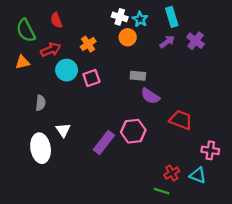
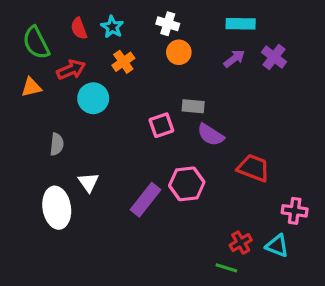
cyan rectangle: (172, 17) -> (241, 24), turned -72
cyan star: (140, 19) -> (112, 27), moved
pink square: (91, 78) -> (161, 125), moved

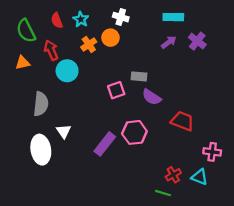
orange circle: (179, 52) -> (110, 38), moved
red arrow: (71, 70) -> (51, 50), turned -90
gray semicircle: (57, 144) -> (41, 104), size x1.5

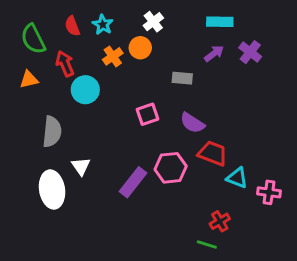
white cross: (121, 17) -> (153, 22), turned 35
gray rectangle: (139, 76) -> (182, 78), moved
red trapezoid: (182, 121) -> (213, 153), moved
cyan triangle: (200, 177) -> (237, 178), moved

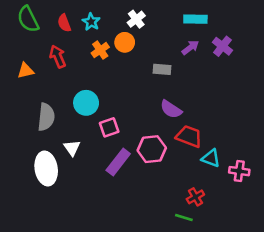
green semicircle: (33, 39) -> (28, 19), moved
cyan circle: (85, 90) -> (86, 103), moved
pink square: (147, 114) -> (109, 127), moved

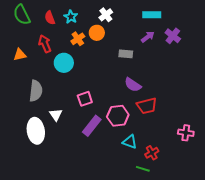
cyan circle: (86, 103) -> (64, 63), moved
red trapezoid: (189, 136) -> (147, 106), turned 145
cyan triangle: (211, 158) -> (130, 142), moved

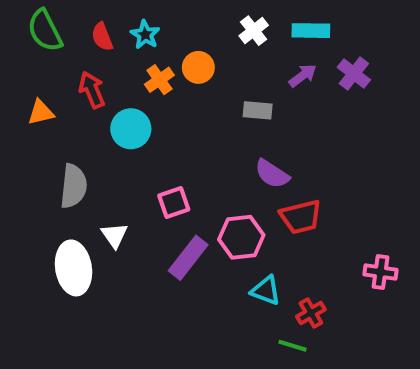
white cross: (106, 15) -> (254, 31), moved

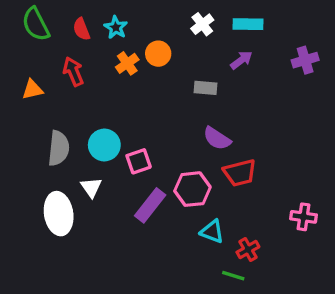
purple cross: (354, 74) -> (305, 60), moved, turned 35
cyan circle: (131, 129) -> (104, 145), moved

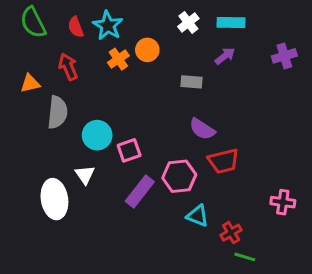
cyan star: (116, 27) -> (108, 26), size x1.4
gray semicircle: (59, 148) -> (58, 112), moved
green line: (233, 276) -> (245, 257), moved

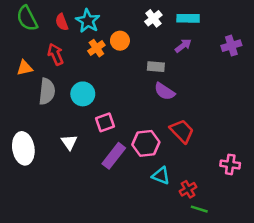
purple semicircle: (202, 129) -> (165, 91), moved
cyan circle: (97, 135) -> (83, 94), moved
red trapezoid: (223, 161) -> (182, 131), turned -120
white ellipse: (54, 199) -> (23, 148), moved

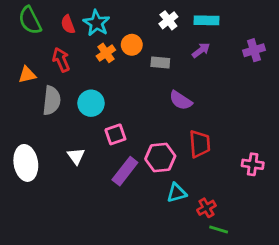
gray rectangle: (156, 67) -> (160, 62), moved
red trapezoid: (182, 131) -> (200, 144), turned 40
pink cross: (230, 164) -> (253, 164), moved
cyan triangle: (161, 176) -> (177, 193), turned -36

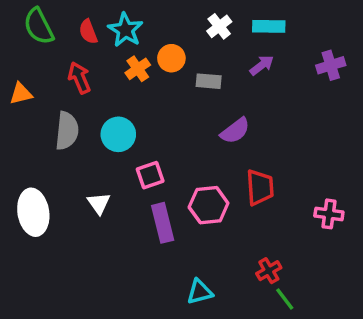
orange triangle: (27, 75) -> (21, 94), moved
purple semicircle: (181, 100) -> (235, 131), turned -70
purple rectangle: (125, 171) -> (163, 223), turned -52
cyan triangle: (177, 193) -> (200, 292), moved
green line: (219, 230) -> (285, 299), turned 36

